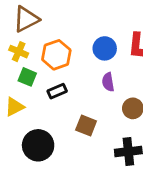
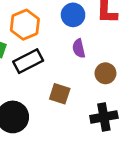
black rectangle: (57, 91) -> (28, 61), size x1.5

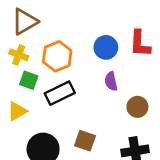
brown square: (60, 94) -> (85, 141), moved

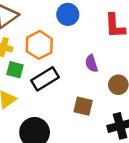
blue circle: (106, 47) -> (68, 14), moved
brown square: (85, 141) -> (83, 106), moved

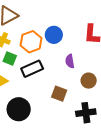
blue circle: (68, 14) -> (54, 35), moved

